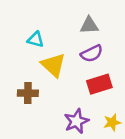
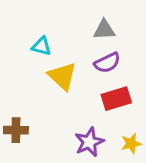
brown cross: (28, 93) -> (16, 130), moved

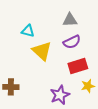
yellow star: (131, 144) -> (88, 86), moved

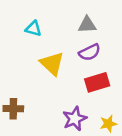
cyan triangle: (28, 31) -> (33, 29), moved
yellow star: (88, 86) -> (108, 124), moved

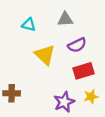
gray triangle: (87, 25) -> (65, 19), moved
yellow star: (108, 124) -> (91, 97), moved

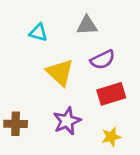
yellow star: (91, 97) -> (111, 137), moved
purple star: (64, 102) -> (67, 121), moved

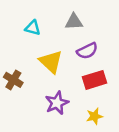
brown cross: (16, 124) -> (13, 80), moved, turned 30

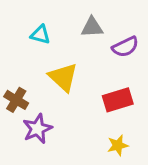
purple semicircle: (87, 51) -> (125, 47), moved
purple star: (57, 103) -> (37, 129), moved

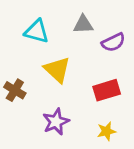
cyan triangle: (40, 35) -> (37, 31), size x1.4
purple star: (37, 129) -> (56, 122), moved

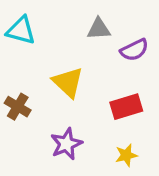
cyan triangle: (37, 31) -> (21, 30), moved

